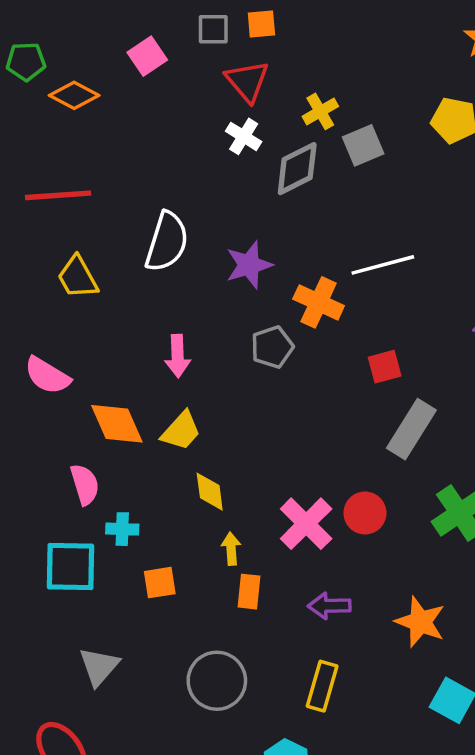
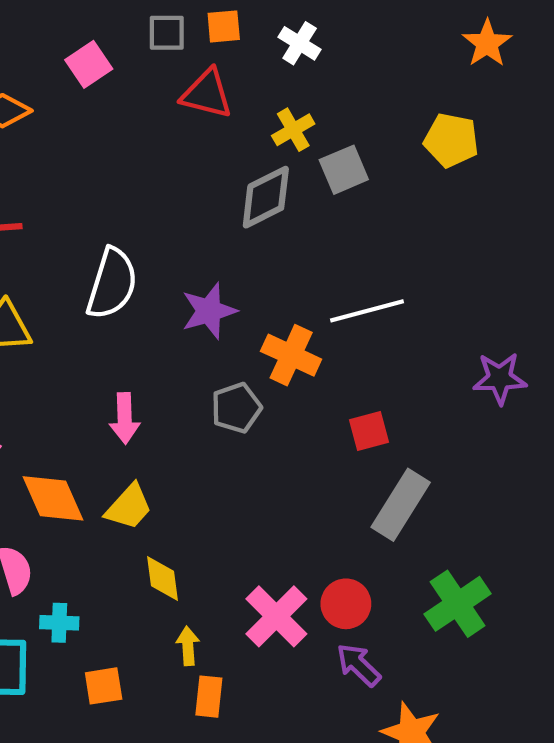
red triangle: (247, 81) -> (207, 94), turned -36
white cross: (244, 136) -> (300, 43), moved
purple arrow: (329, 606) -> (359, 665), moved, turned 45

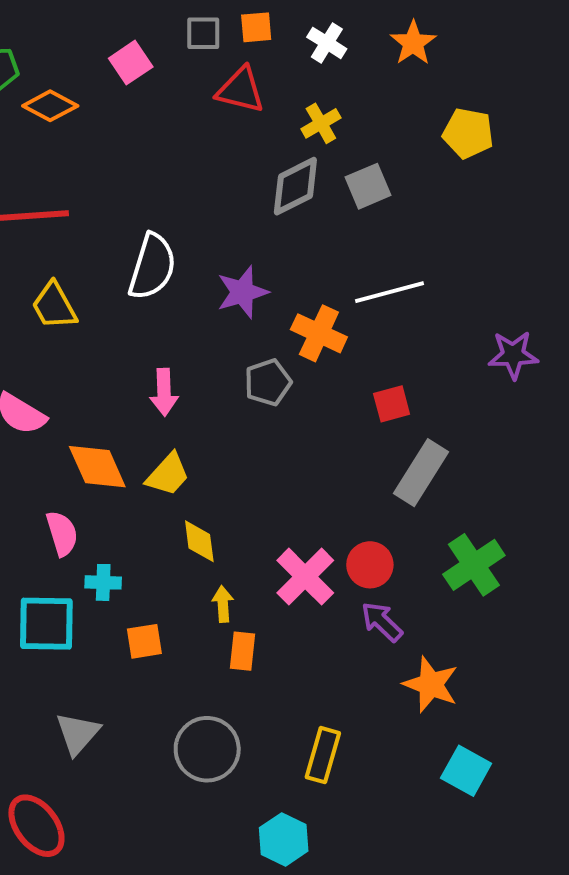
orange star: (487, 43) -> (413, 43), moved
gray square: (344, 170) -> (368, 186), moved

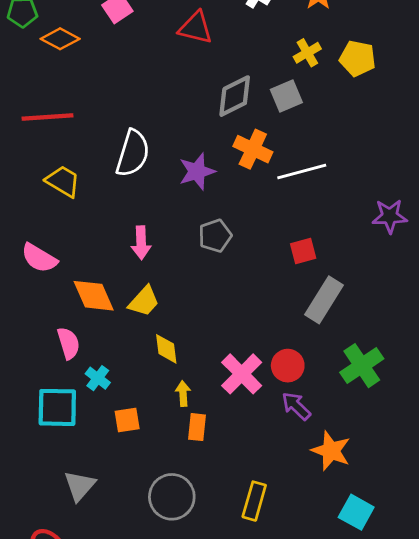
yellow cross: (321, 123) -> (307, 53), moved
yellow trapezoid: (54, 306) -> (63, 181), turned 150
orange cross: (319, 333) -> (253, 149), moved
cyan cross: (103, 582) -> (98, 378), turned 35

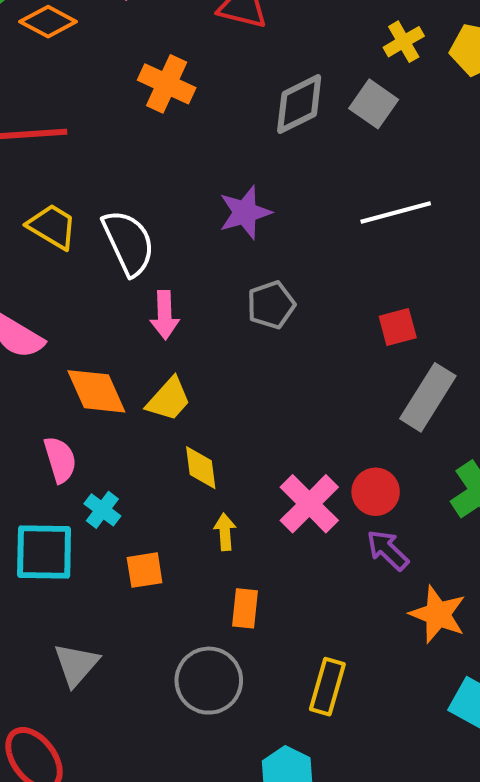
gray square: (286, 96) -> (374, 104), turned -32
orange cross: (253, 149) -> (167, 84), moved
white semicircle: (133, 153) -> (128, 243), moved, turned -42
orange rectangle: (197, 427) -> (245, 608), moved

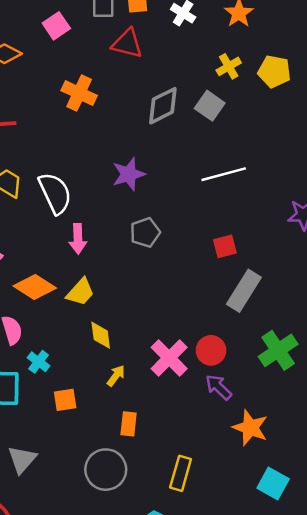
orange diamond: (96, 391) -> (35, 287), turned -33
yellow arrow: (225, 532) -> (116, 376), turned 40

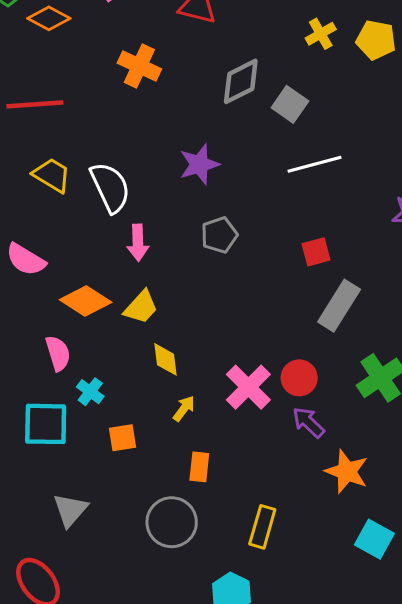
gray square: (210, 106) -> (290, 104), moved

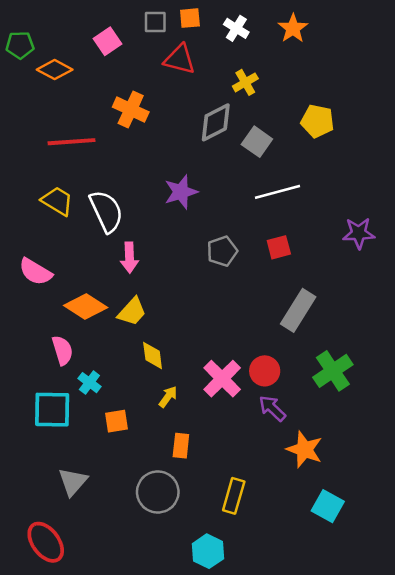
yellow cross: (321, 34) -> (245, 82), moved
yellow pentagon: (376, 40) -> (317, 121), moved
red line: (35, 104) -> (71, 142), moved
gray pentagon: (219, 235) -> (222, 251), moved
red square: (316, 252) -> (279, 247), moved

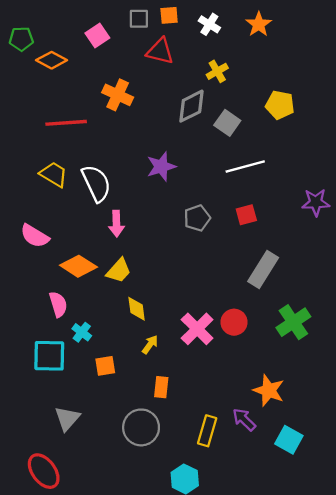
purple arrow: (272, 408) -> (244, 420), moved

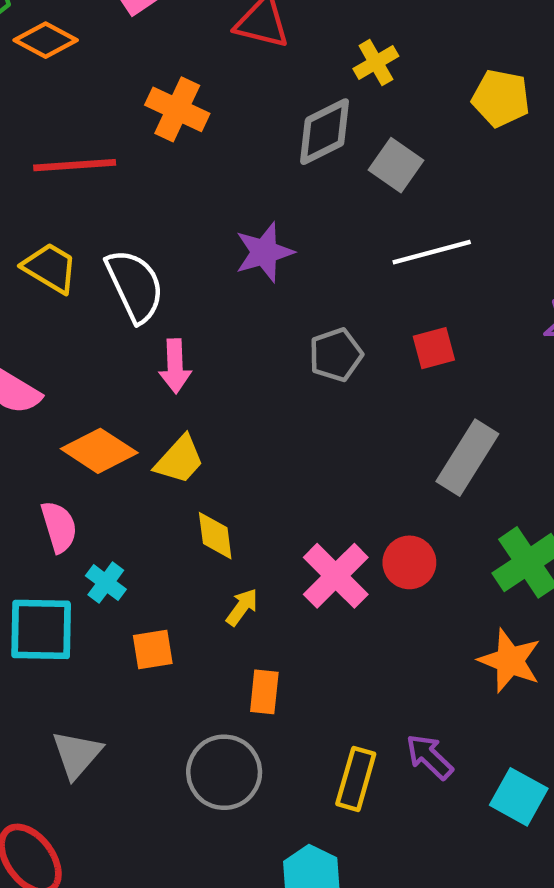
yellow pentagon: (280, 105) -> (501, 98), moved
orange star: (269, 390) -> (510, 661), moved

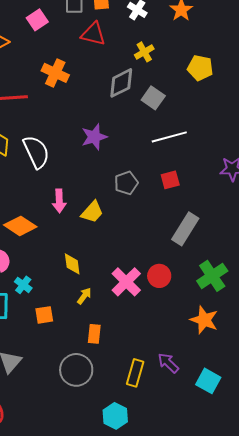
pink arrow: (175, 366) -> (59, 201), moved
yellow trapezoid: (179, 460) -> (92, 212), moved

